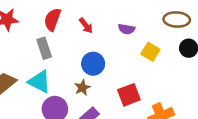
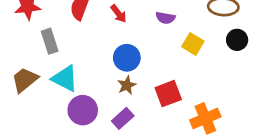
gray rectangle: (44, 48) -> (50, 41), moved
brown star: (82, 88) -> (127, 85), moved

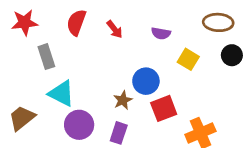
blue circle: (127, 58) -> (146, 81), moved
brown trapezoid: (25, 80) -> (22, 118), moved
purple rectangle: (123, 118) -> (119, 133), turned -30

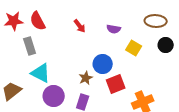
red semicircle: (76, 22) -> (38, 21), moved, turned -48

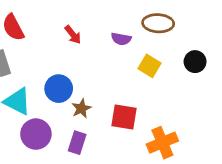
brown ellipse: (156, 21) -> (158, 23), moved
blue circle: (103, 64) -> (59, 89), moved
red square: (116, 84) -> (124, 117), turned 30

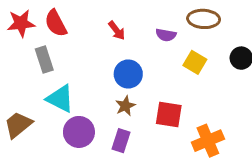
blue circle: (59, 89) -> (128, 74), moved

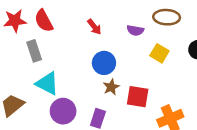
brown star: (125, 106) -> (111, 87), moved

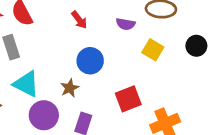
brown star: (111, 87) -> (70, 88), moved
red square: (138, 97) -> (128, 99), turned -30

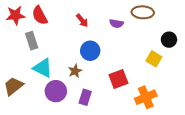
yellow square: (153, 50) -> (154, 59), moved

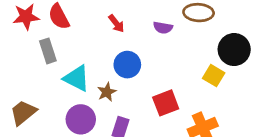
black circle: (169, 40) -> (234, 50), size x1.5
cyan triangle: (43, 68) -> (77, 78), moved

